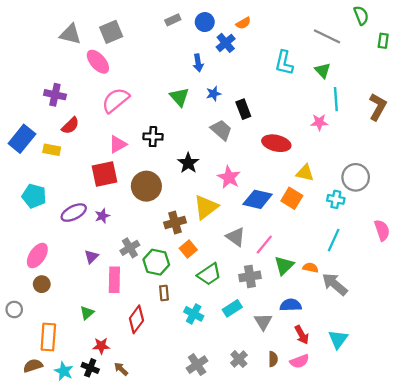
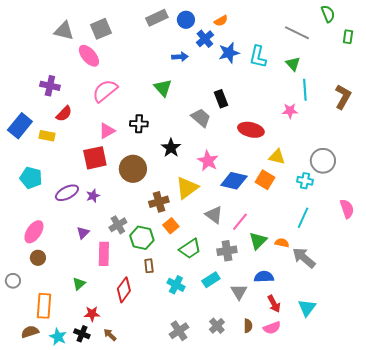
gray rectangle: (173, 20) -> (157, 18), size x1.5
blue arrow: (198, 63) -> (180, 57), turned -84
blue star: (214, 94) -> (229, 53), moved, size x1.5

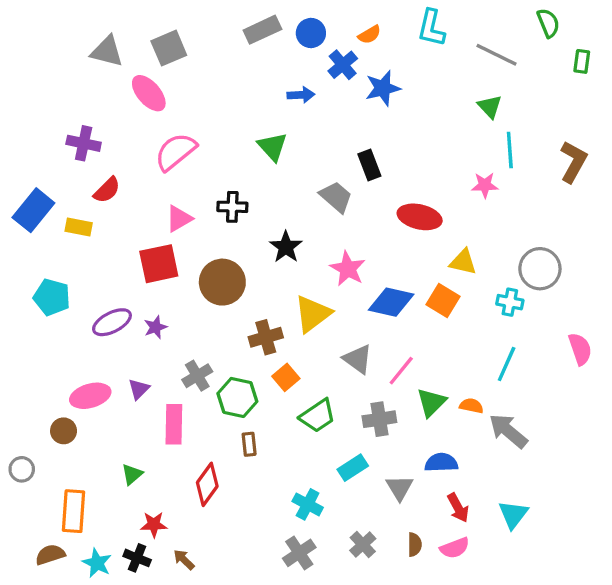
cyan L-shape: (258, 57) -> (431, 28), moved
pink ellipse: (34, 232) -> (90, 396), moved, turned 40
cyan cross: (176, 285) -> (308, 504), moved

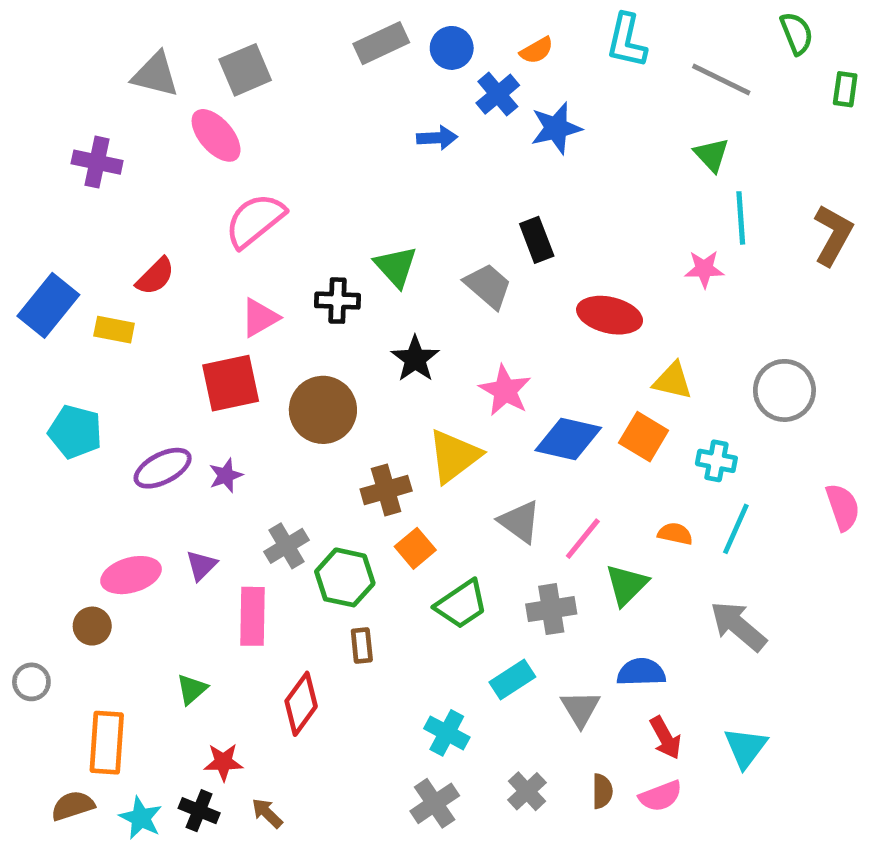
purple cross: (84, 143) -> (97, 162), moved
green triangle: (272, 147) -> (396, 267), moved
cyan cross: (510, 302) -> (716, 461), moved
orange semicircle: (471, 406) -> (675, 534), moved

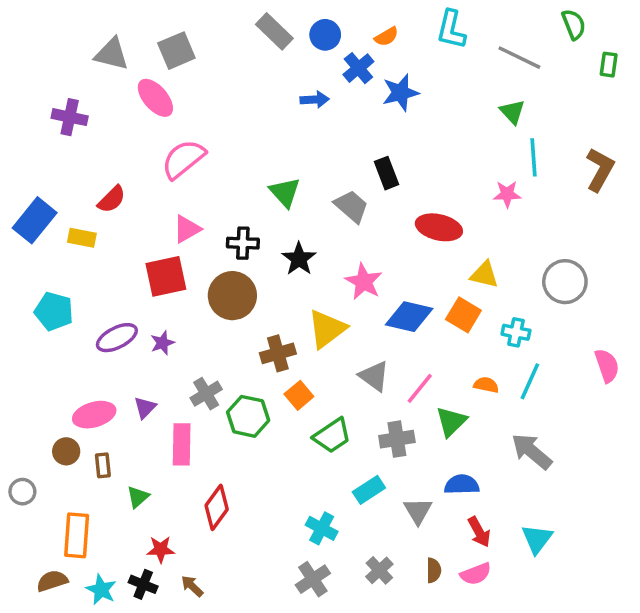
gray rectangle: (381, 43) -> (274, 31), turned 69
black cross: (338, 301) -> (243, 243), moved
brown rectangle: (362, 645) -> (103, 465), moved

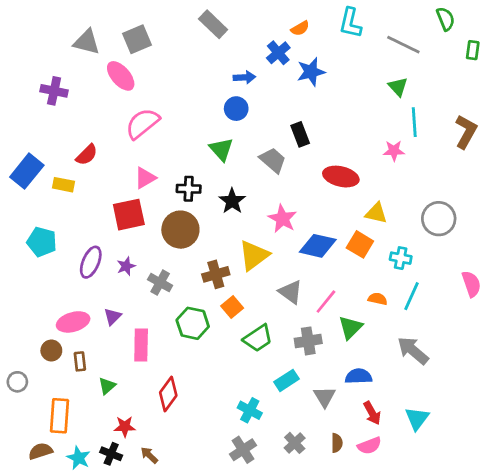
blue circle: (325, 35) -> (236, 109), moved
purple ellipse: (117, 338) -> (91, 262), turned -40
gray cross: (206, 394) -> (160, 283), moved, turned -30

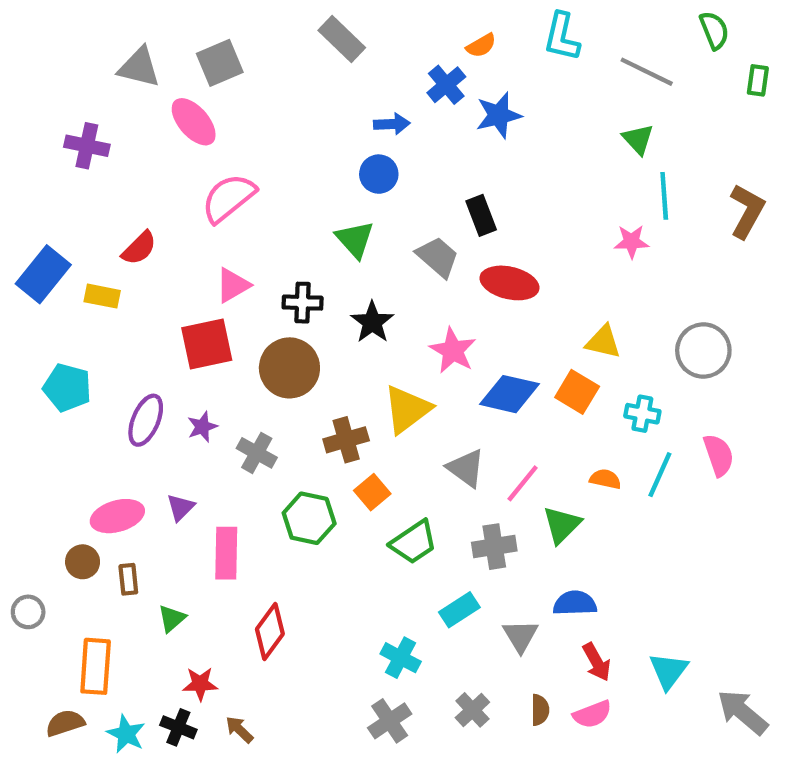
red ellipse: (341, 177) -> (509, 283), moved
pink semicircle: (471, 284) -> (719, 455), moved
gray arrow: (413, 351) -> (743, 712), moved

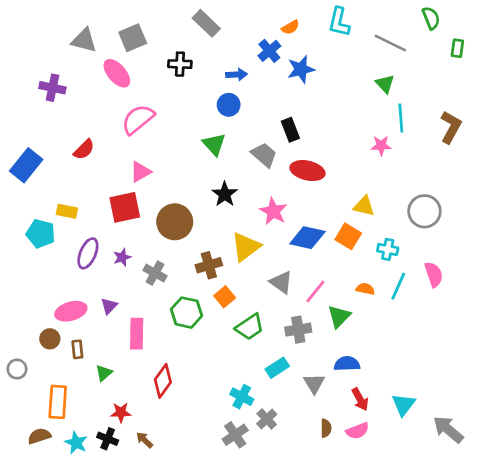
yellow rectangle: (102, 296) -> (67, 211), moved
black cross: (303, 303) -> (180, 64), moved
gray cross: (472, 710) -> (267, 419), moved

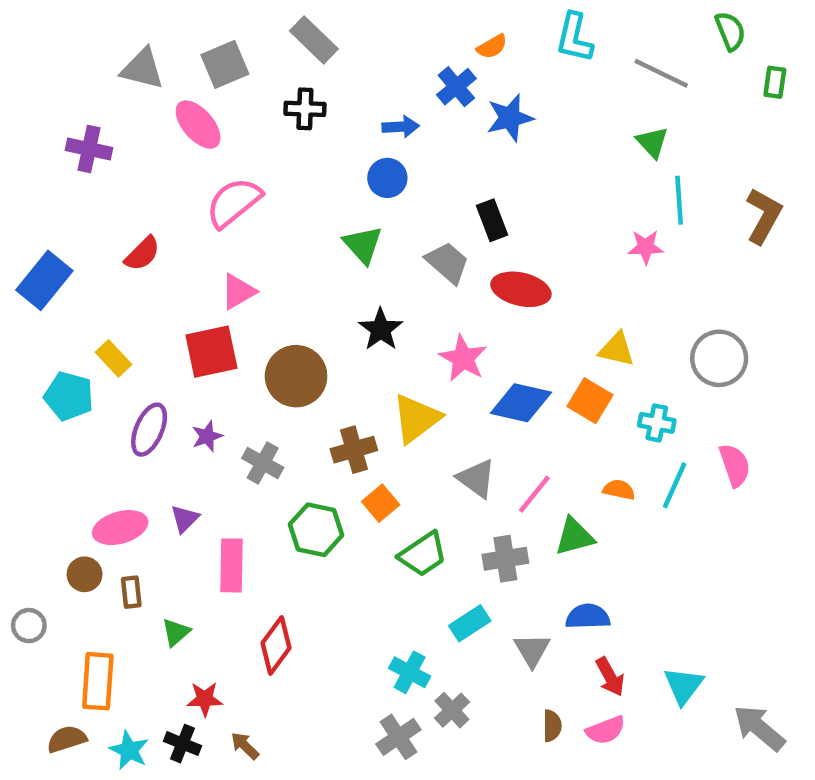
gray rectangle: (206, 23) -> (314, 40), moved
yellow rectangle: (67, 211) -> (113, 358), turned 36
green triangle: (339, 316) -> (574, 536), turned 30

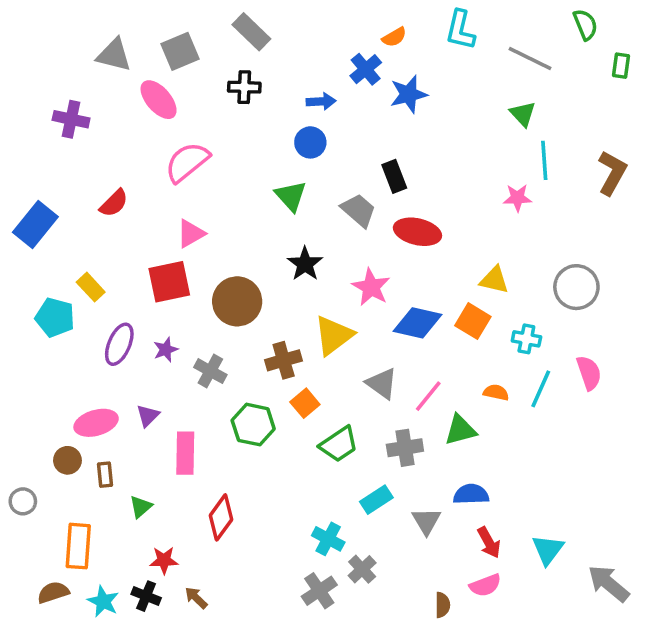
brown semicircle: (552, 726) -> (442, 605), moved

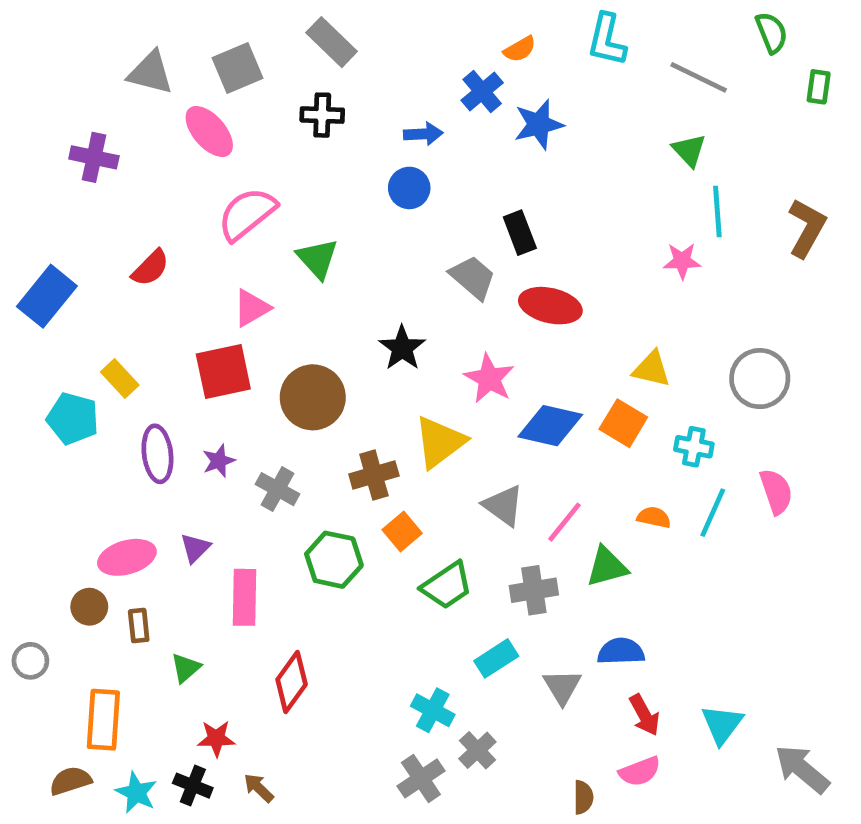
green triangle: (291, 196) -> (317, 259), moved
purple ellipse: (119, 344) -> (157, 454), turned -30

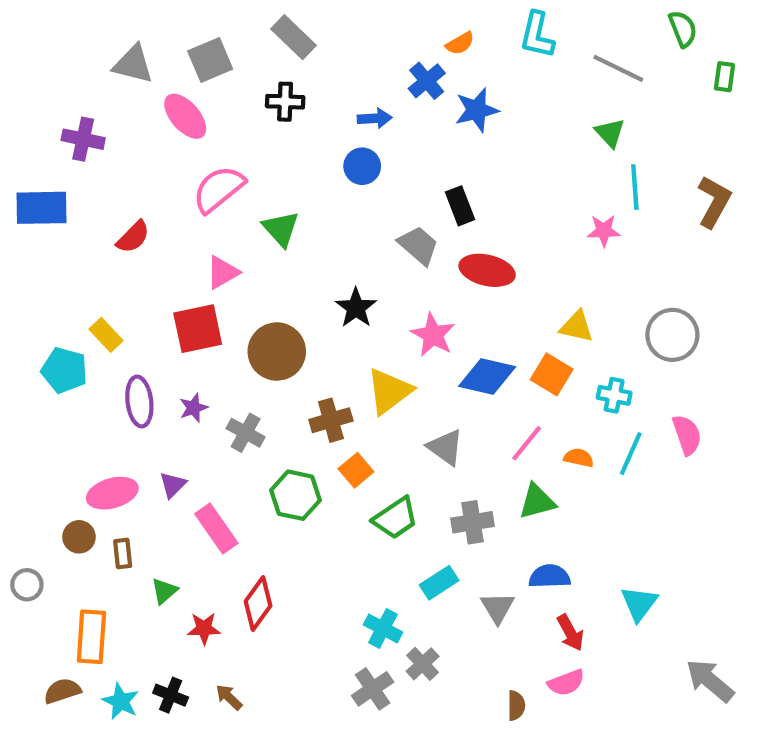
blue rectangle: (47, 296) -> (41, 208), moved, turned 50
pink line: (564, 522) -> (527, 443), moved
pink rectangle: (245, 597) -> (216, 529), turned -36
cyan triangle: (722, 724) -> (639, 603), moved
red star: (216, 738) -> (204, 628), moved

